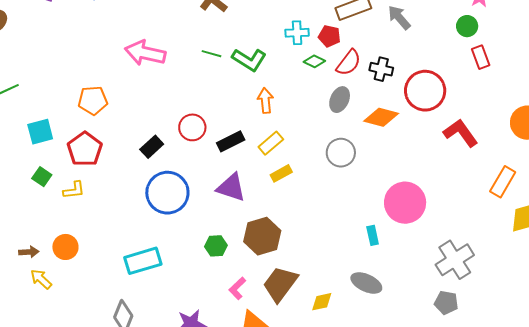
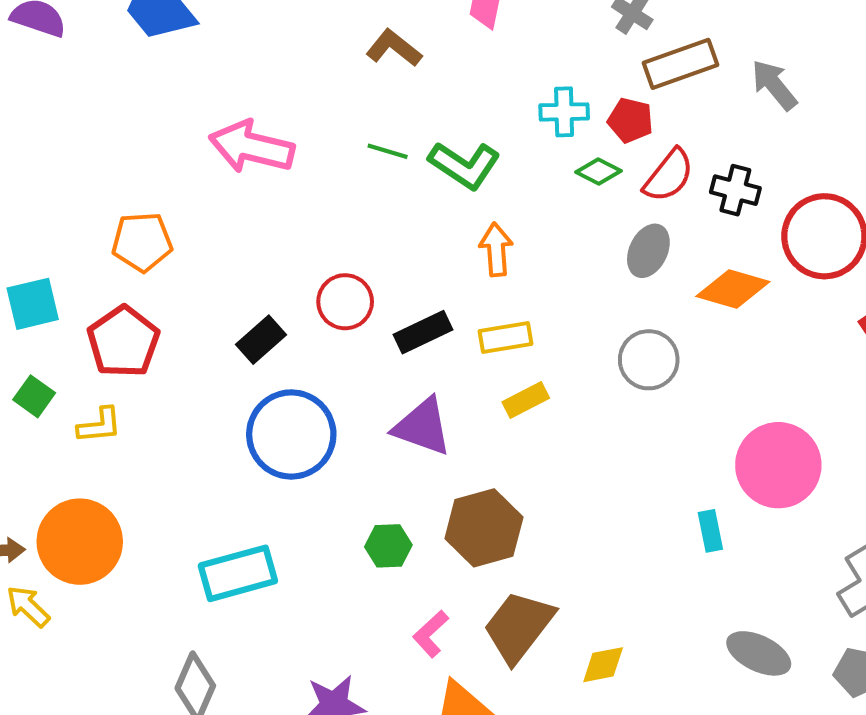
yellow rectangle: (271, 143) -> (506, 337), turned 30
orange circle: (65, 247) -> (80, 542), size x1.6
gray ellipse: (366, 283) -> (759, 653), moved

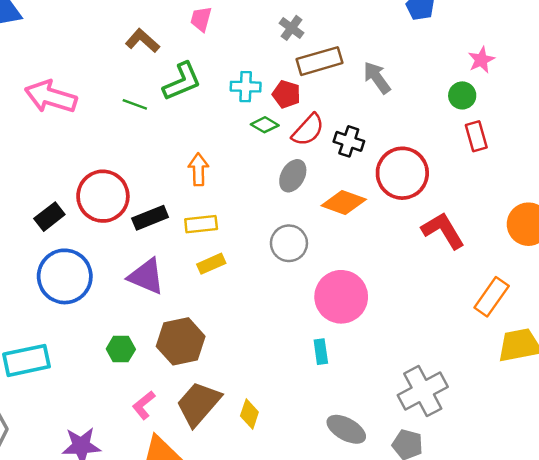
green L-shape: (464, 165) -> (182, 81), moved, turned -60
red circle: (345, 302) -> (103, 196), size x1.5
pink circle: (778, 465) -> (341, 297), moved
yellow diamond: (603, 665) -> (249, 414), moved, turned -64

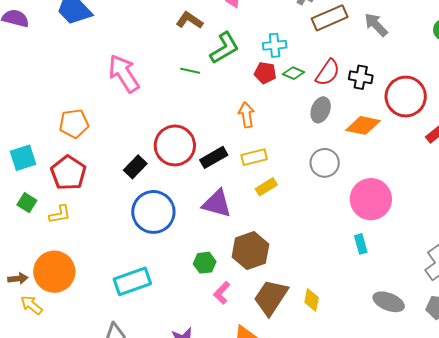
red pentagon: (286, 94) -> (265, 73), moved
pink arrow: (51, 97) -> (124, 74), turned 48
pink L-shape: (144, 405) -> (222, 293), moved

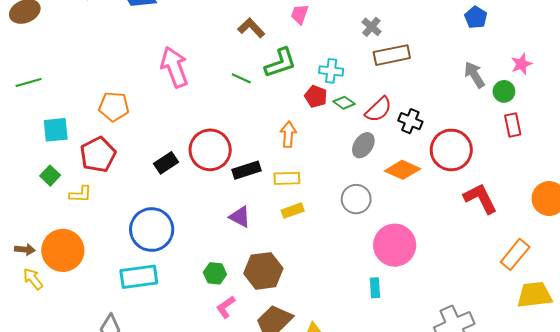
gray arrow: (376, 25) -> (474, 75), moved
purple triangle: (217, 204) -> (240, 217), size x0.7
blue circle: (153, 212) -> (152, 230), moved

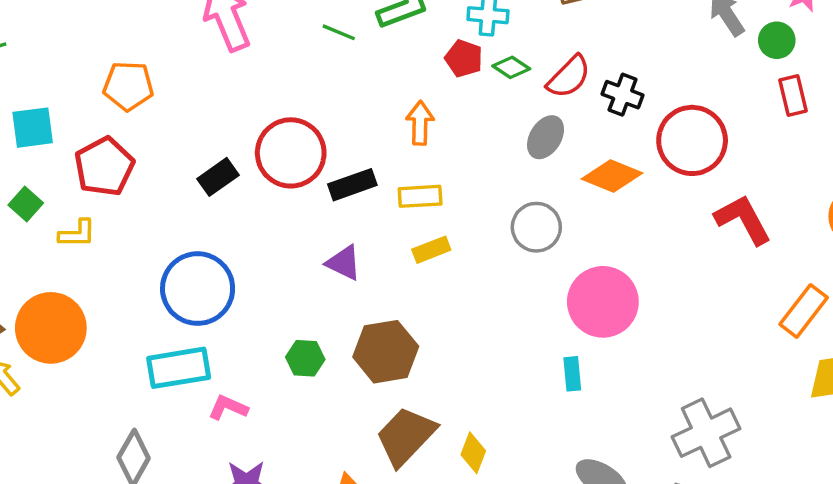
pink L-shape: (226, 307) -> (228, 408), moved, turned 60

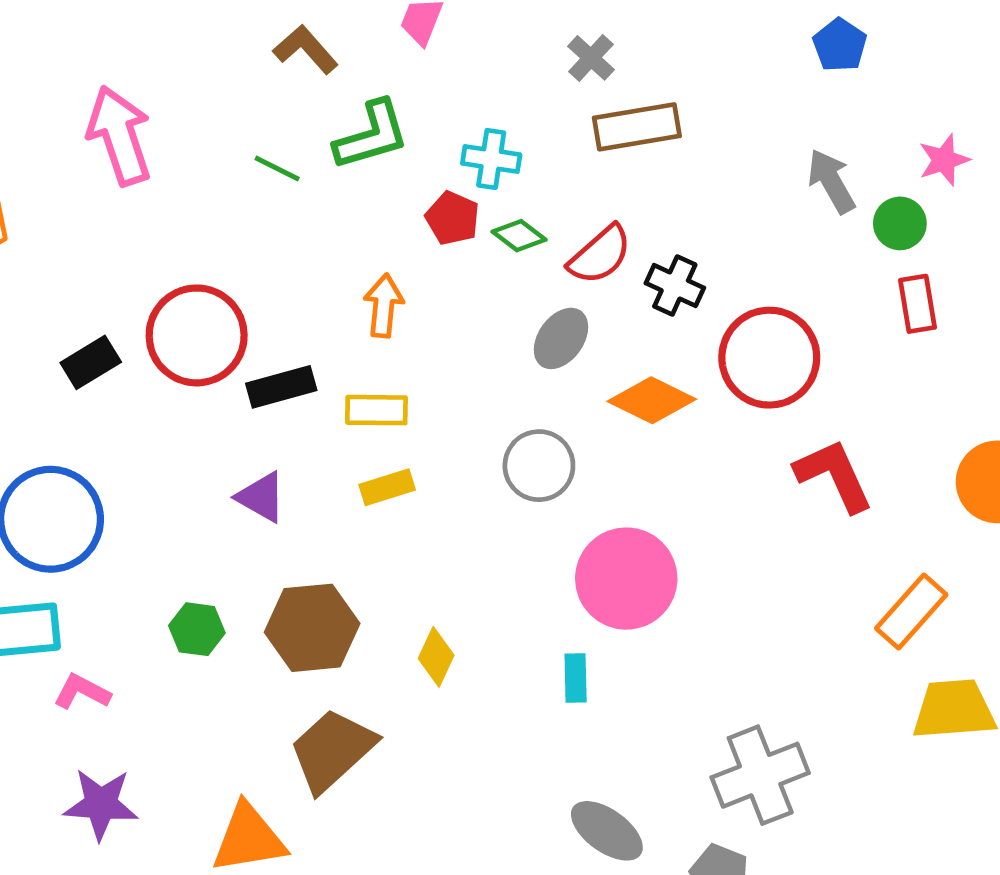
yellow diamond: (473, 453) -> (436, 657), moved

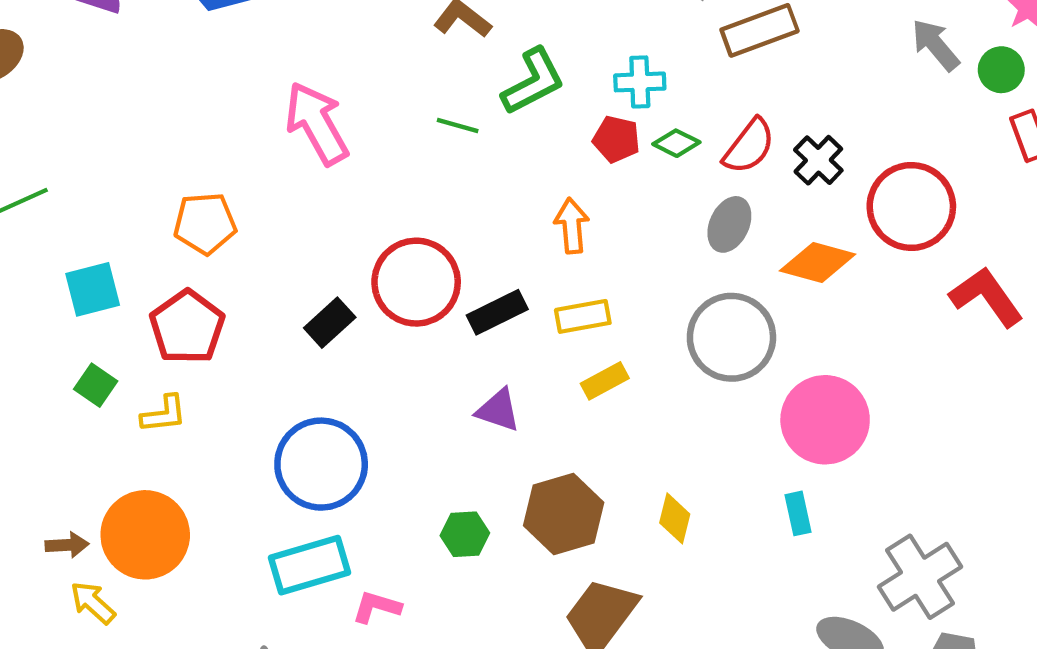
black cross: (675, 286) -> (818, 160), turned 30
gray circle: (539, 466) -> (731, 337), size x1.4
gray cross: (760, 775) -> (920, 577), moved

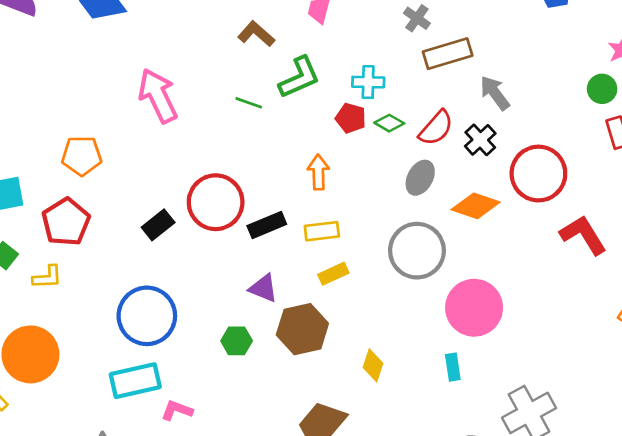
gray arrow: (935, 45) -> (495, 93), moved
brown hexagon: (564, 514) -> (302, 329), moved
green hexagon: (465, 534) -> (237, 341), moved

